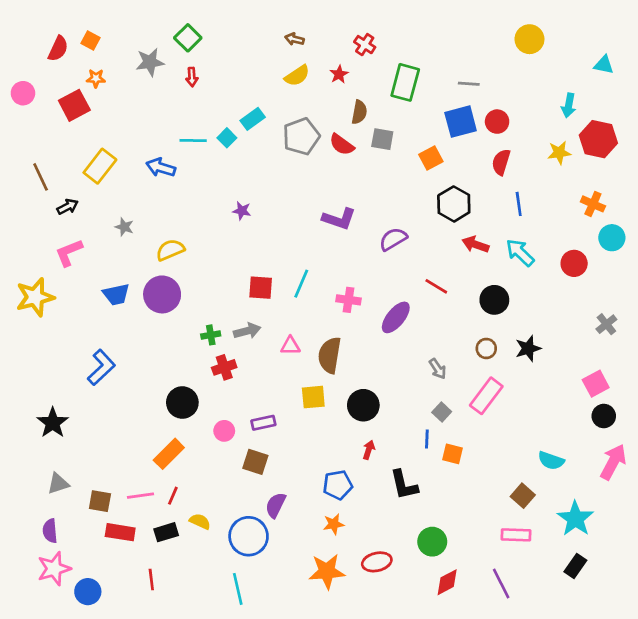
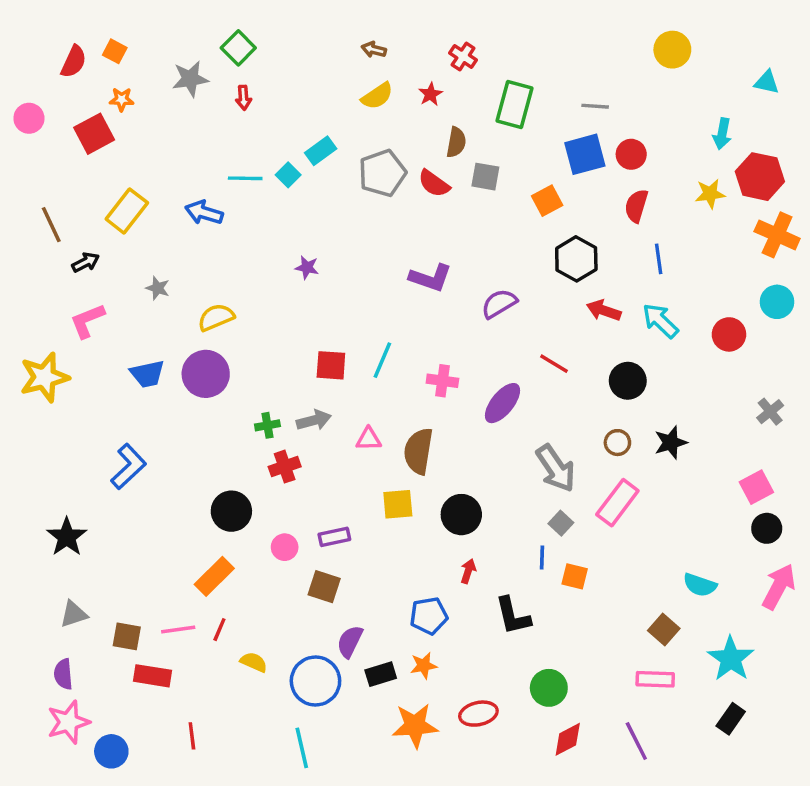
orange cross: (593, 204) -> (777, 235), moved, size x1.4
gray arrow: (438, 369) -> (556, 468), size x1.8
black rectangle: (166, 532) -> (381, 674), moved

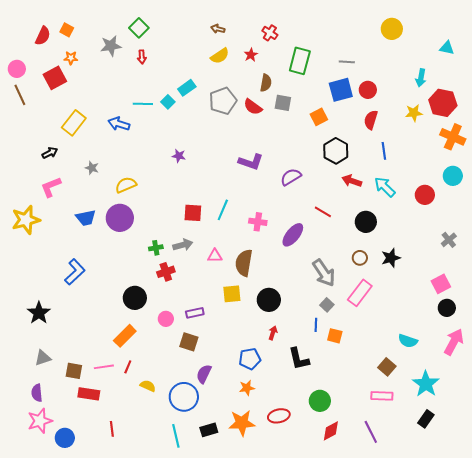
brown line: (51, 225) -> (20, 95), moved
black rectangle: (381, 674) -> (209, 430), moved

